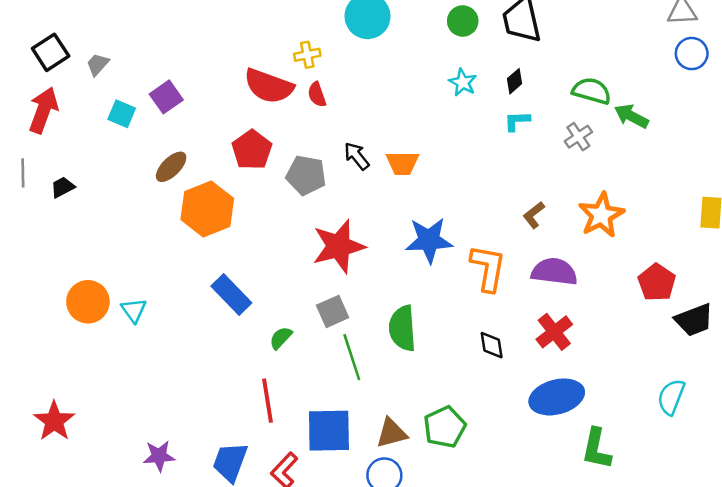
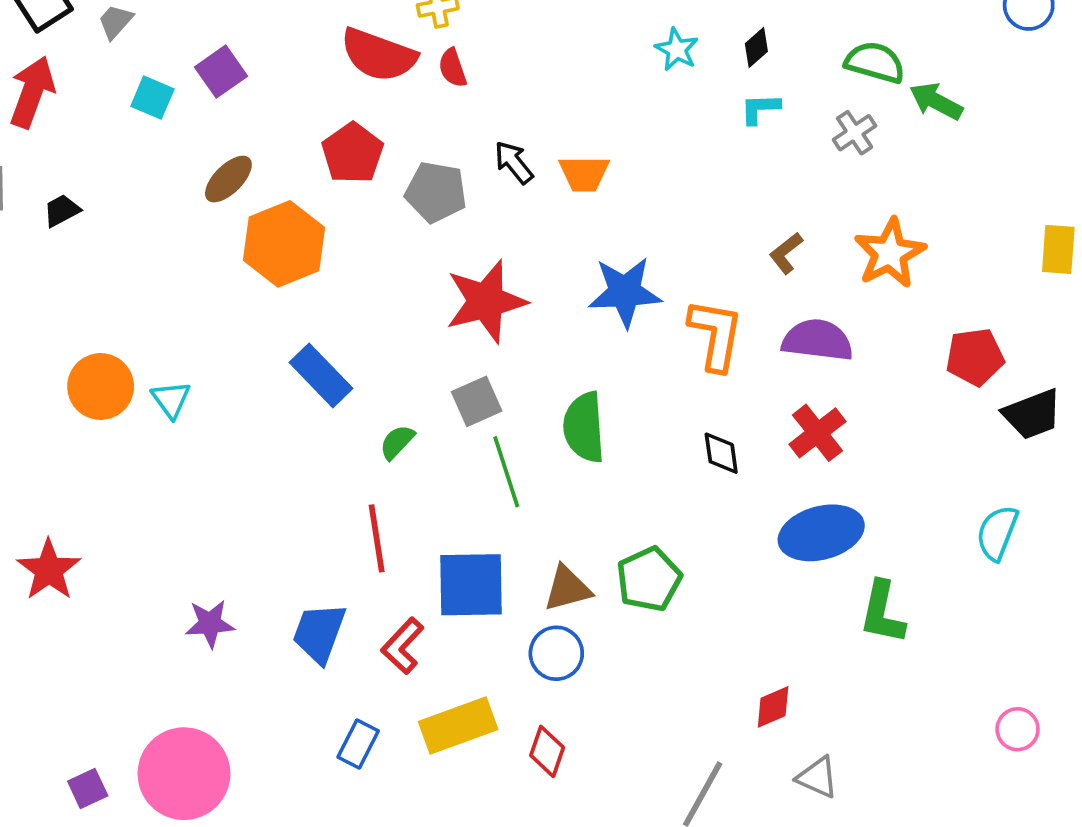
red pentagon: (657, 282) -> (975, 357), turned 30

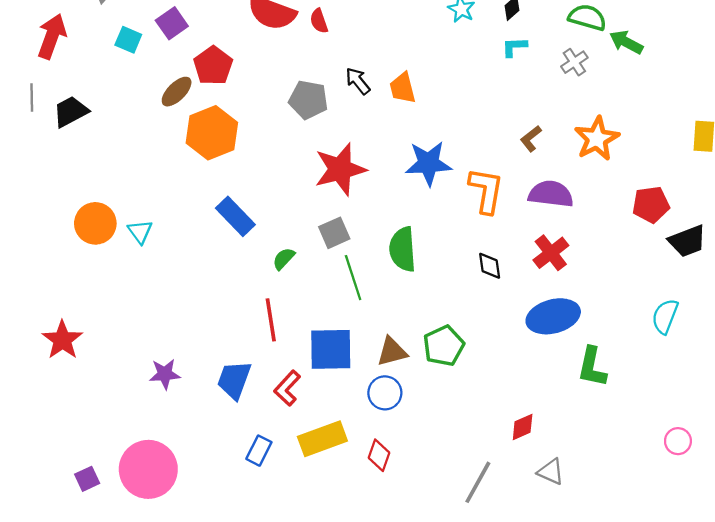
red pentagon: (353, 153) -> (213, 66), moved
orange trapezoid: (584, 173) -> (403, 88), turned 76
black trapezoid: (62, 211) -> (71, 112), size x1.5

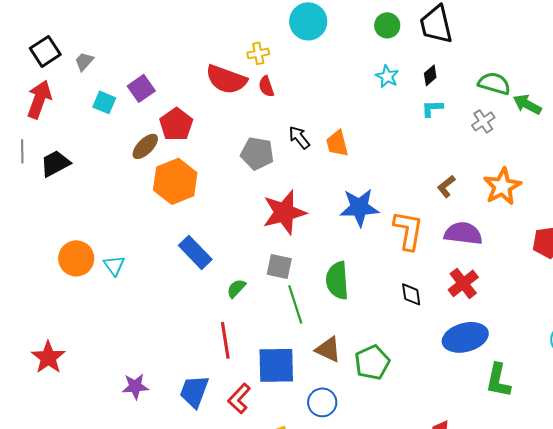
gray square: (334, 233) -> (279, 266), turned 36
brown triangle: (392, 352) -> (328, 349), moved, turned 40

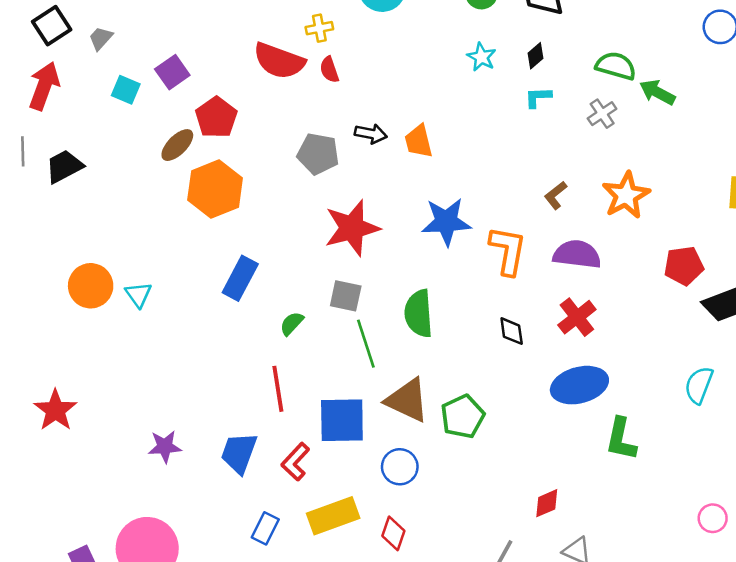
black arrow: (299, 137) -> (371, 134), turned 140
blue rectangle: (195, 252) -> (240, 278), turned 72
brown triangle: (328, 349) -> (407, 400), size x1.4

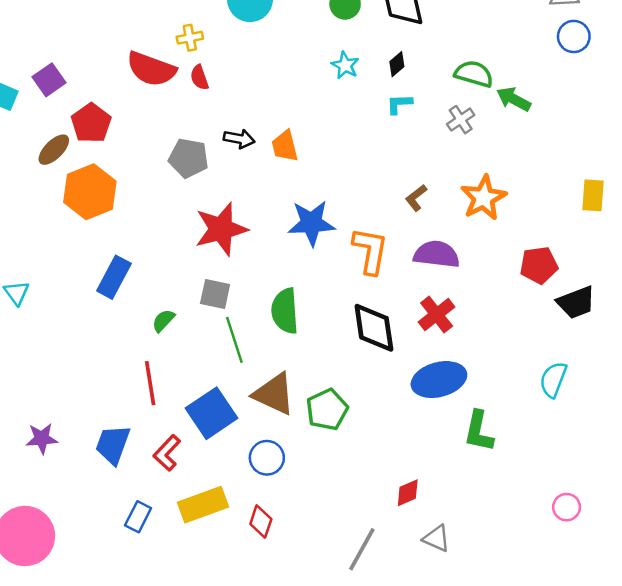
black diamond: (512, 331) -> (374, 328), size x1.8
blue square: (342, 420) -> (211, 413), turned -33

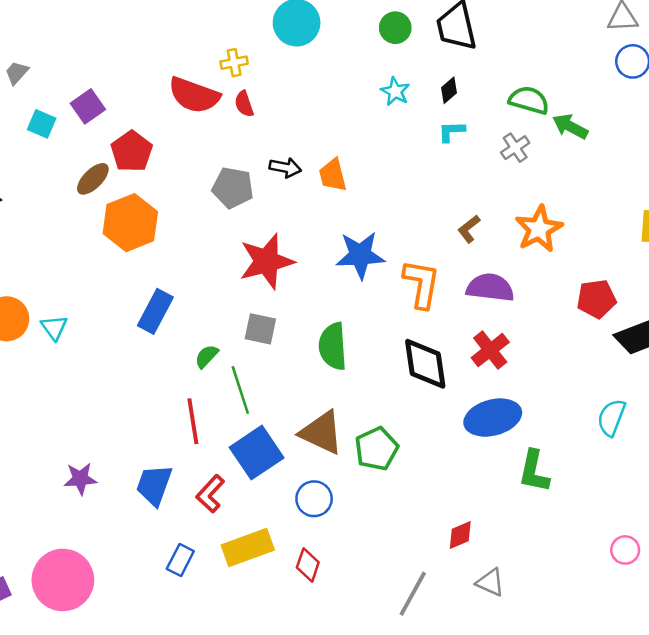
green line: (234, 340) -> (240, 390), moved

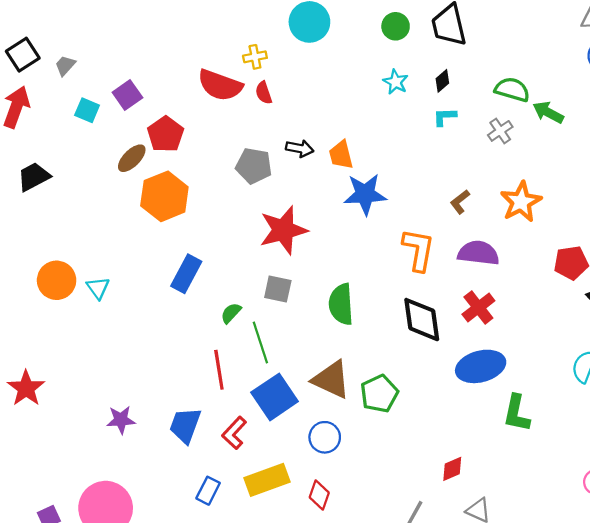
blue star: (360, 255) -> (365, 194), moved

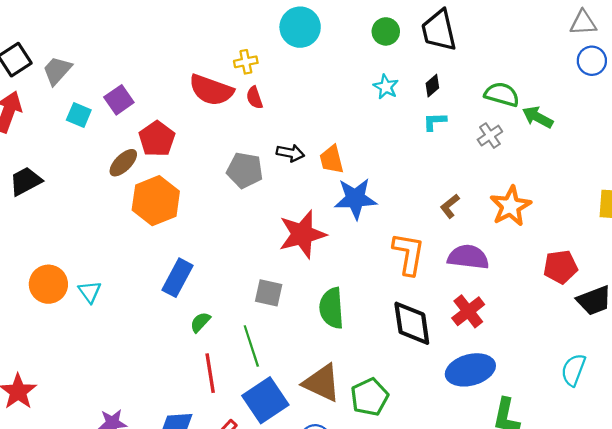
gray trapezoid: (65, 66) -> (57, 71), size x1.4
red star: (283, 230) -> (302, 234), moved
green semicircle: (231, 313) -> (200, 322), moved

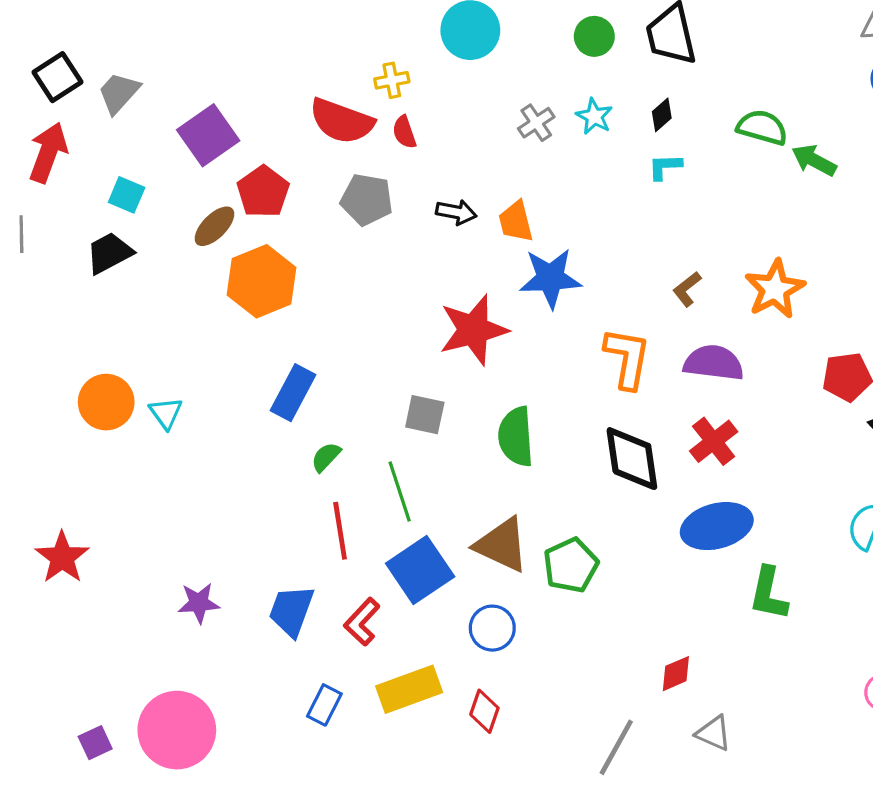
purple square: (119, 100) -> (208, 135), size x1.4
cyan square: (79, 115) -> (127, 195), moved
gray cross: (490, 136) -> (536, 123), moved
gray pentagon: (245, 170) -> (367, 200), moved
black trapezoid: (26, 181) -> (109, 253), moved

